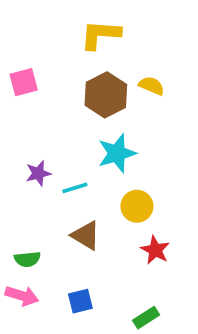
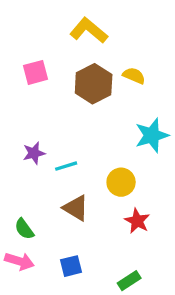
yellow L-shape: (100, 35) -> (89, 30), turned 36
pink square: (24, 82) -> (35, 72), moved
cyan star: (117, 153) -> (152, 135), moved
green semicircle: (27, 259) -> (24, 229), turned 60

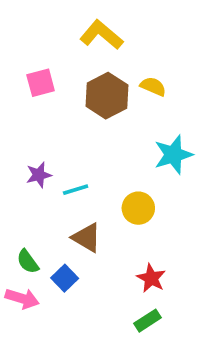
red star: (137, 221) -> (151, 278), moved
blue square: (71, 266) -> (65, 278), moved, turned -30

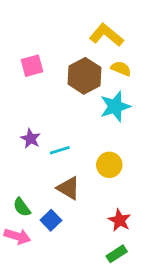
yellow L-shape: (101, 35) -> (106, 35), moved
cyan star: (173, 155) -> (115, 106), moved
purple star: (39, 175) -> (31, 139), turned -30

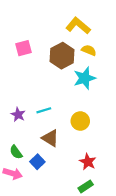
purple star: (31, 139) -> (18, 115), moved

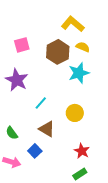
cyan line: (44, 110) -> (41, 103), turned -32
purple star: (18, 115) -> (17, 80), moved, size x1.6
green semicircle: (16, 152) -> (12, 133), moved

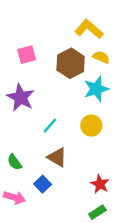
yellow circle: (75, 113) -> (91, 126), moved

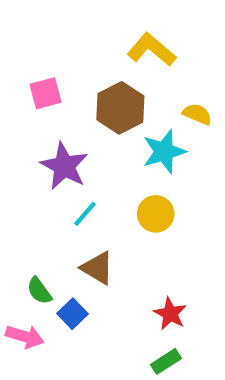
yellow semicircle: (101, 57) -> (197, 114), moved
purple star: (21, 97) -> (64, 166), moved
green semicircle: (14, 162) -> (39, 291), moved

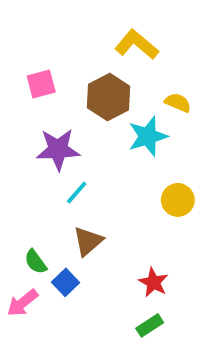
purple star: (64, 166) -> (58, 149), turned -30
yellow circle: (156, 214) -> (178, 200), moved
brown triangle: (97, 268) -> (88, 241), turned 48
pink arrow: (25, 337) -> (22, 303), turned 124

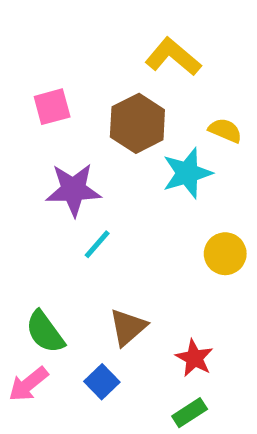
brown triangle: (88, 241) -> (128, 327), moved
green semicircle: (36, 262) -> (45, 332), size x1.4
blue square: (66, 282) -> (102, 382), moved

